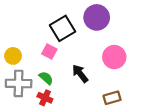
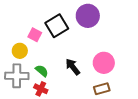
pink square: (49, 52) -> (35, 35), moved
yellow circle: (13, 56) -> (20, 51), moved
pink circle: (114, 57) -> (104, 63), moved

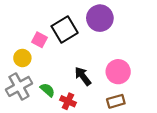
green semicircle: (42, 71) -> (47, 90), moved
gray cross: (17, 76) -> (19, 86), turned -30
red cross: (41, 89) -> (68, 101), moved

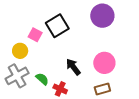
purple circle: (100, 18) -> (102, 16), moved

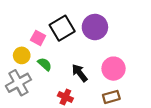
purple circle: (102, 16) -> (95, 27), moved
green semicircle: (42, 79) -> (45, 64), moved

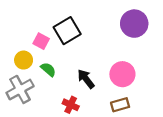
purple circle: (95, 27) -> (134, 24), moved

